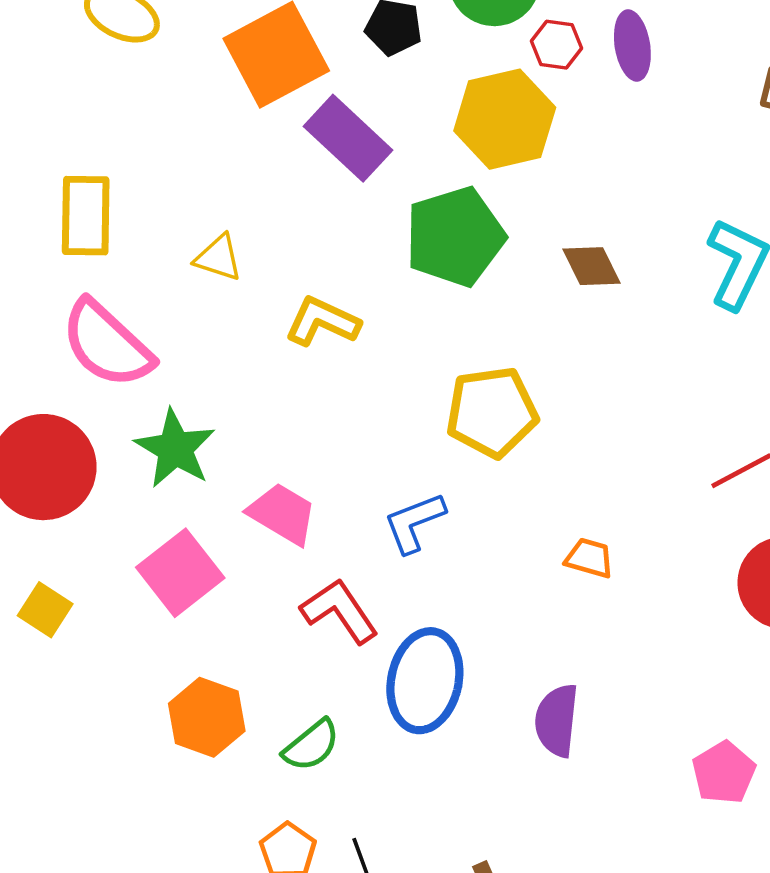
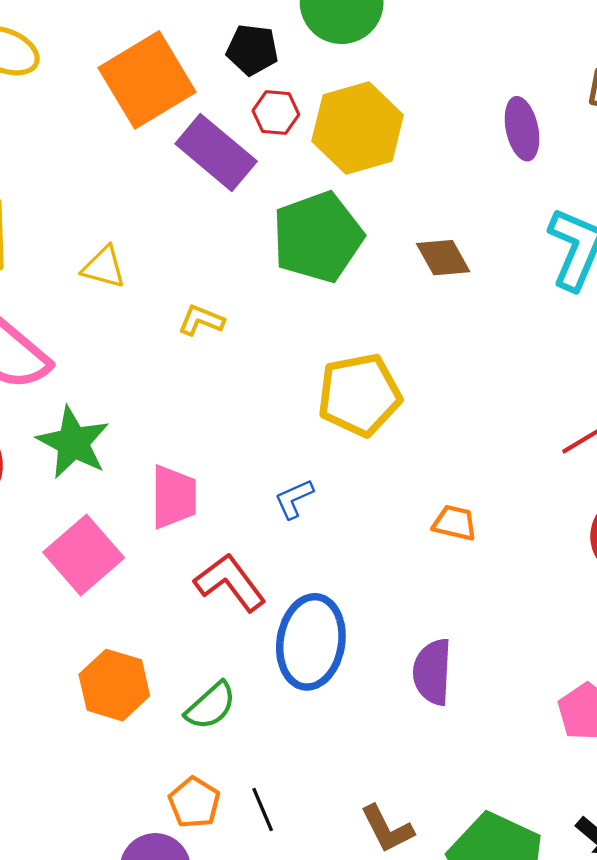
red hexagon: (556, 45) -> (276, 113), moved
purple ellipse: (632, 45) -> (522, 129), moved
yellow L-shape: (322, 321) -> (201, 320), size x0.7
pink trapezoid: (282, 514) -> (174, 497), turned 62
blue L-shape: (414, 523) -> (294, 499), size x0.7

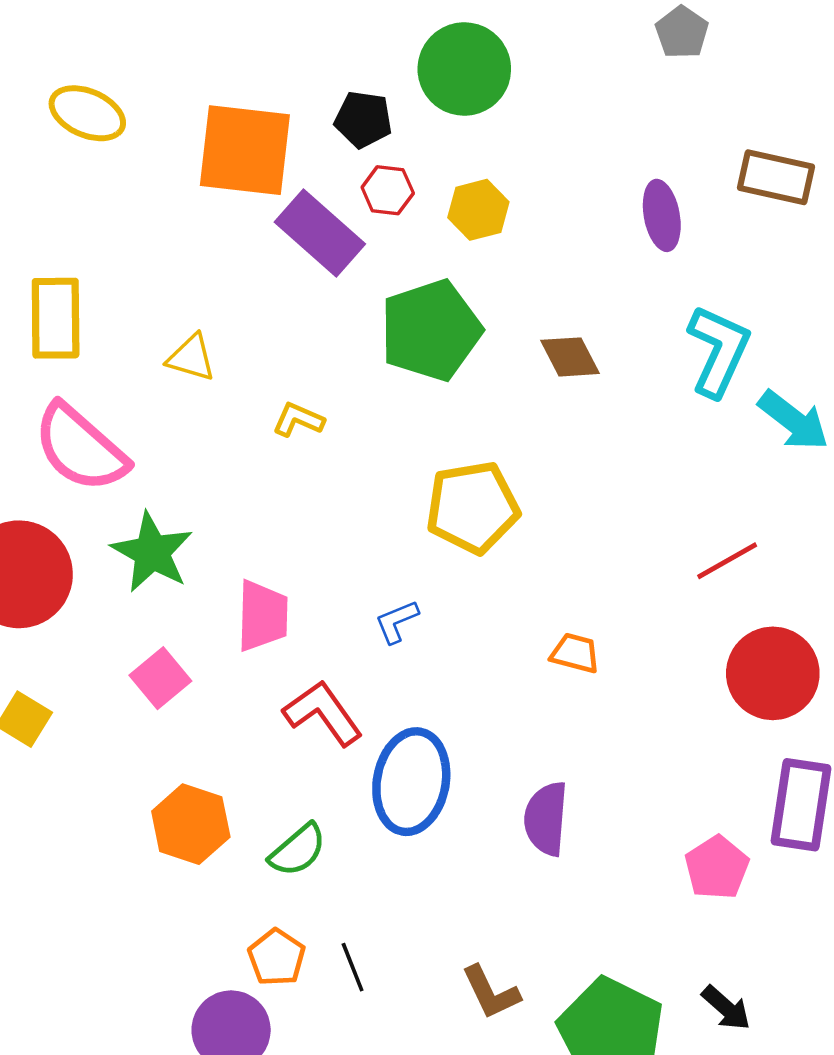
orange square: (147, 80) -> (245, 150), turned 36
yellow hexagon: (358, 128) -> (478, 210), size x0.6
pink square: (84, 555) -> (160, 678), size x0.7

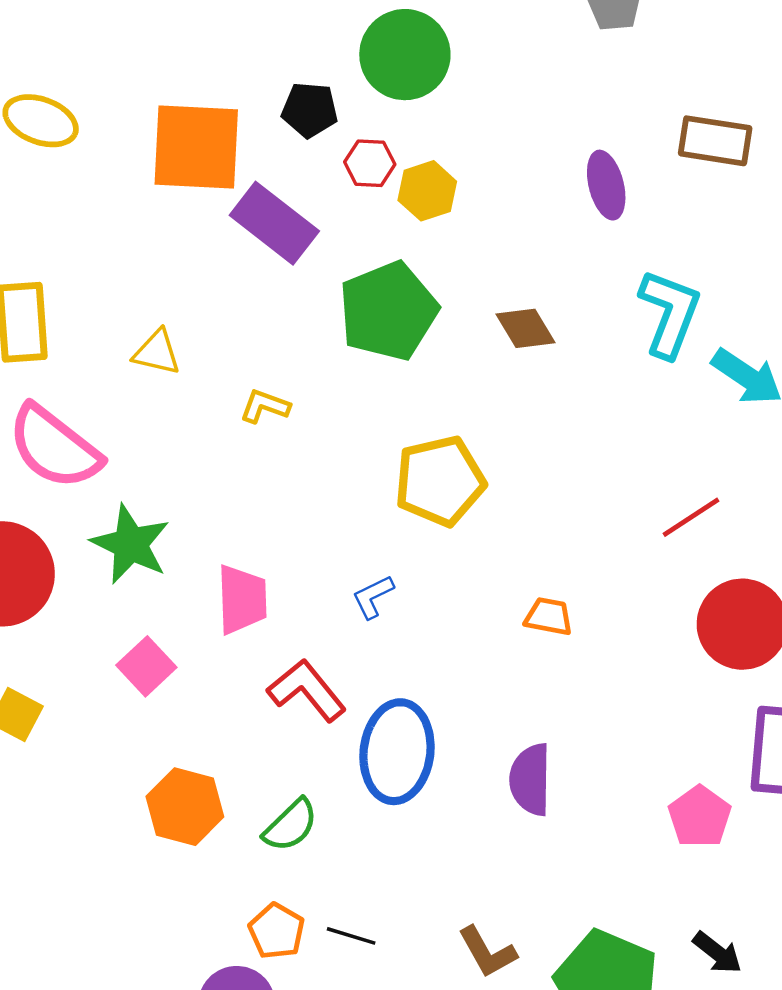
red hexagon: (388, 190) -> (370, 163), moved
black line: (353, 967) -> (351, 936), turned -48

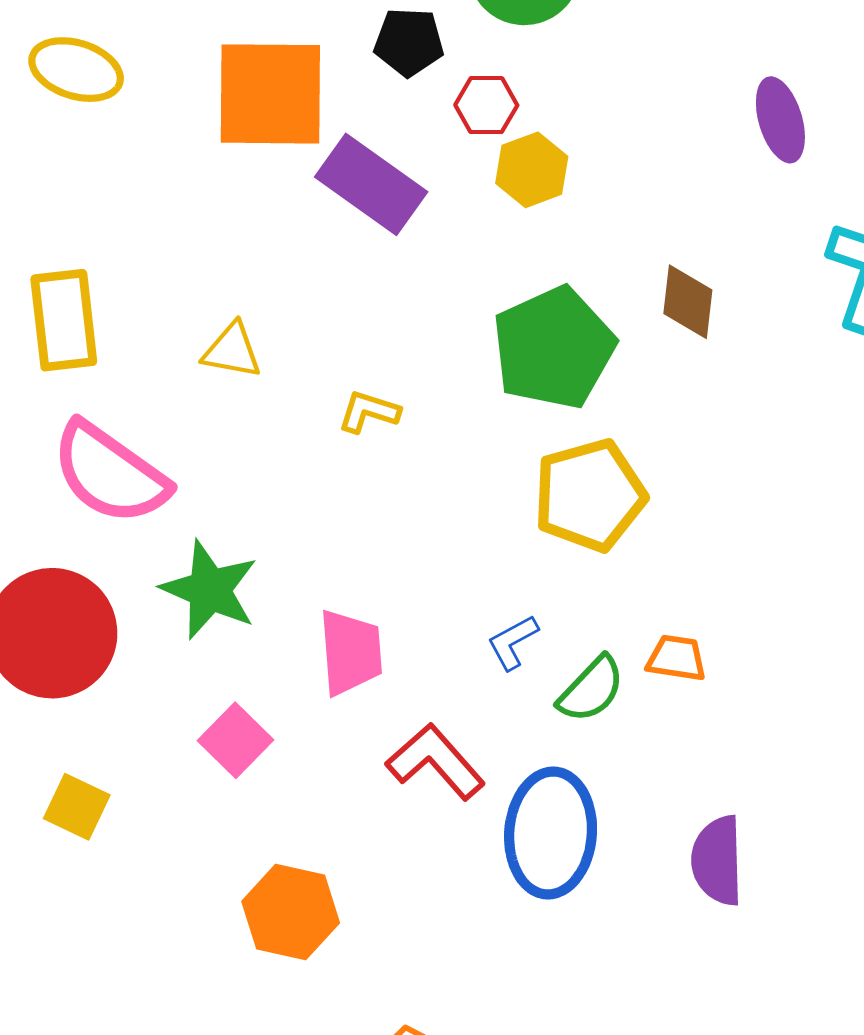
yellow hexagon: (427, 191) -> (532, 170), moved
green pentagon: (388, 311) -> (554, 348), moved
brown diamond: (526, 328) -> (688, 302), turned 40
orange trapezoid: (549, 617) -> (676, 658), moved
green semicircle: (291, 825) -> (591, 689), moved

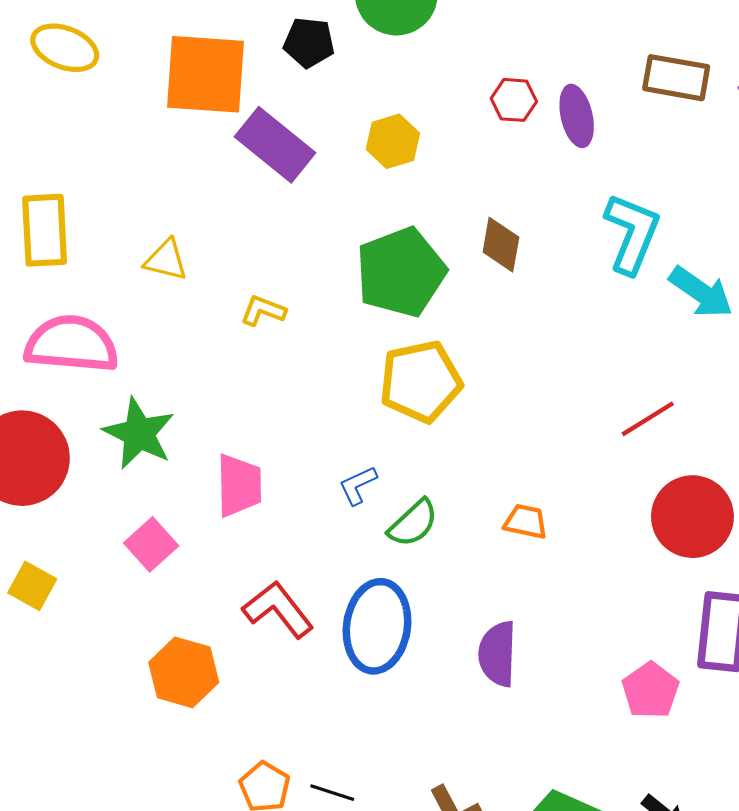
red hexagon: (486, 105) -> (514, 100), moved
pink semicircle: (110, 473) -> (71, 344), turned 146
orange trapezoid: (676, 658) -> (526, 522), moved
red L-shape: (436, 762) -> (278, 609), moved

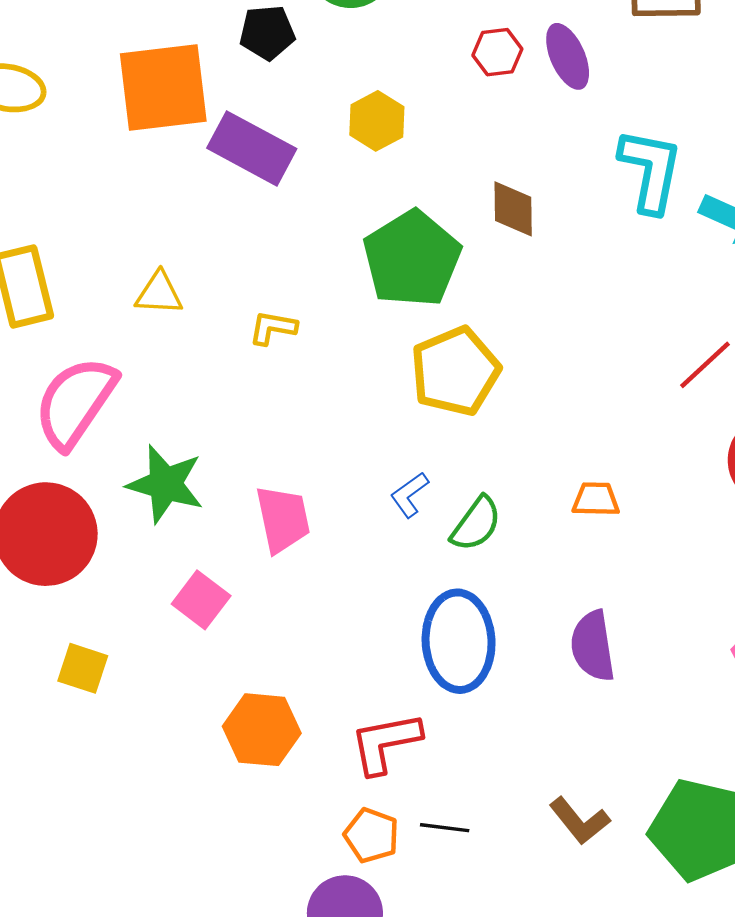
pink semicircle: (71, 344) -> (75, 402), turned -50
red L-shape: (278, 609) -> (385, 743), moved, turned -52

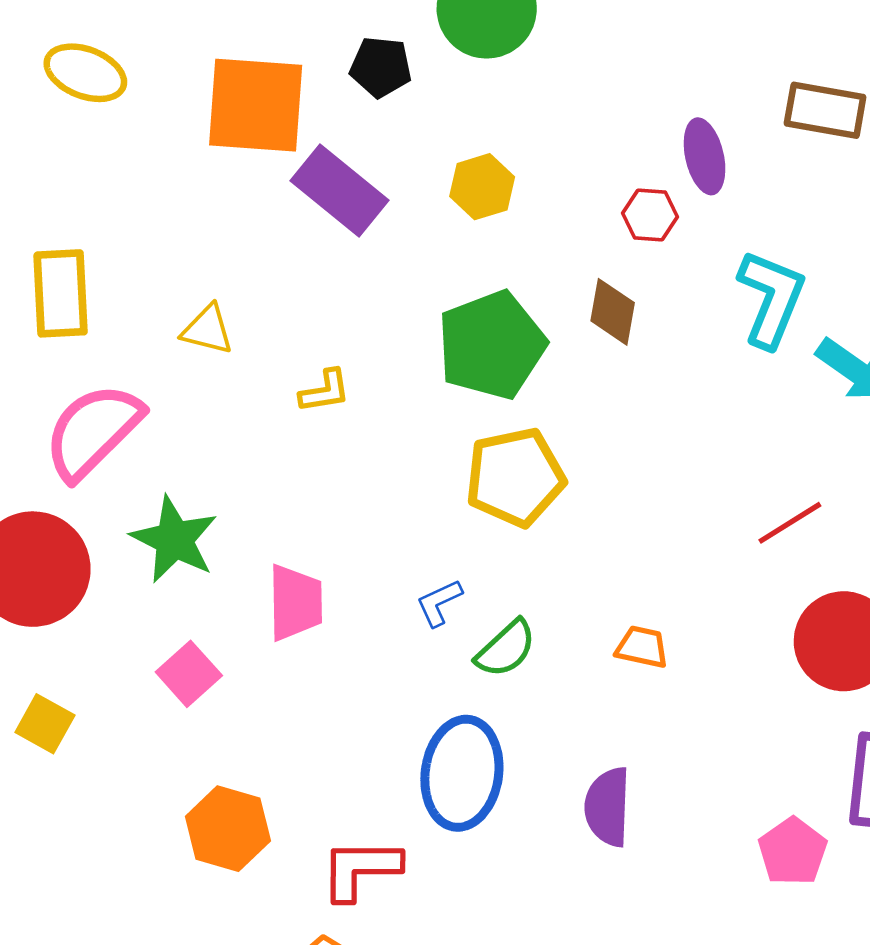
red hexagon: (497, 52) -> (650, 215), moved
yellow L-shape: (273, 328) -> (325, 391), turned 150

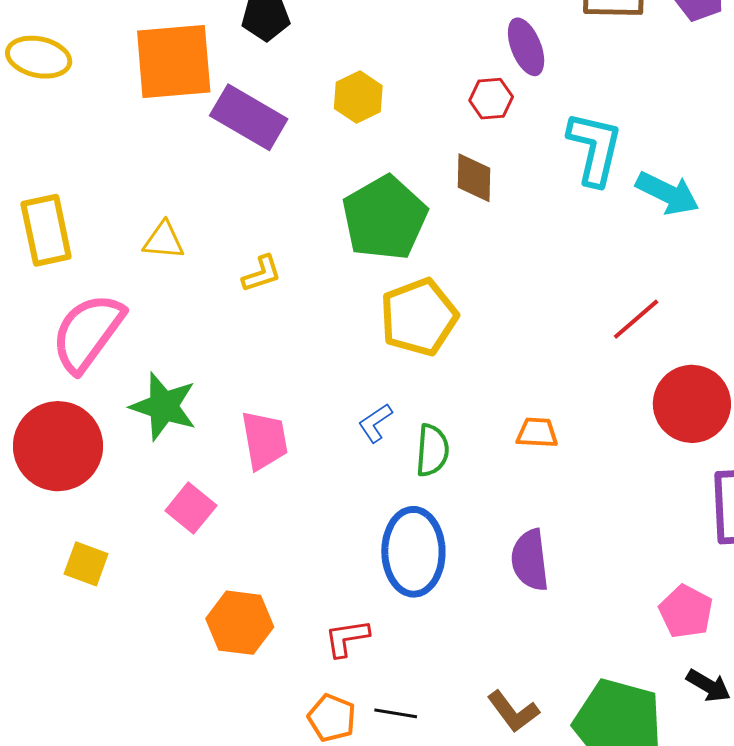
green semicircle: (506, 649) -> (432, 450), turned -34
pink pentagon: (793, 852) -> (686, 612), moved
red L-shape: (360, 869) -> (347, 638), size x0.7

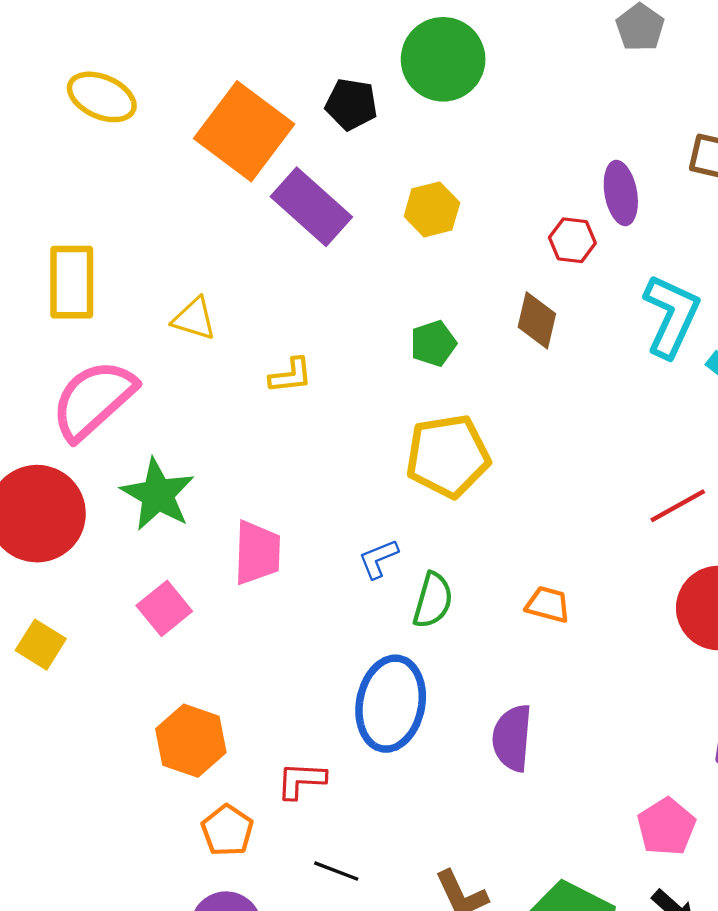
orange square: (174, 61) -> (244, 131), turned 30
green pentagon: (385, 218) -> (433, 343), size x0.5
orange pentagon: (332, 718) -> (227, 830), moved

